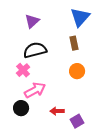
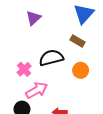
brown rectangle: (74, 43) -> (77, 41), turned -48
black semicircle: (35, 50) -> (51, 58), moved

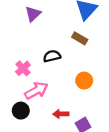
black semicircle: (51, 58) -> (52, 56), size x0.7
orange circle: (81, 70) -> (84, 81), moved

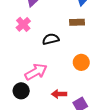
brown rectangle: (80, 38) -> (77, 22), turned -32
pink cross: (23, 68) -> (23, 24), moved

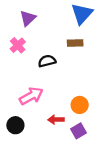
orange circle: (81, 62) -> (80, 105), moved
black circle: (21, 91) -> (15, 125), moved

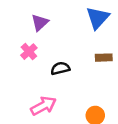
brown rectangle: (75, 43) -> (104, 58), moved

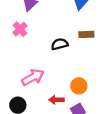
black semicircle: (60, 68) -> (60, 44), moved

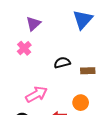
brown rectangle: (86, 34) -> (88, 71), moved

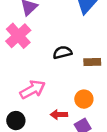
pink cross: (24, 48) -> (18, 36), size x1.5

